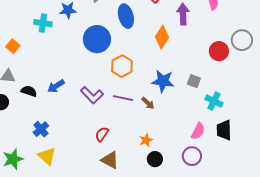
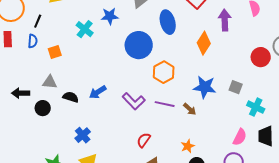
cyan cross: (43, 23) -> (85, 29), turned 30
orange square: (13, 46) -> (55, 52), turned 32

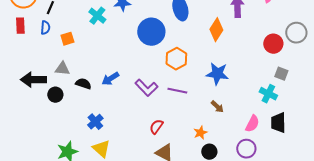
gray square: (236, 87) -> (281, 74), moved
black arrow: (21, 93) -> (33, 80), size x1.4
brown arrow: (190, 109) -> (217, 107), moved

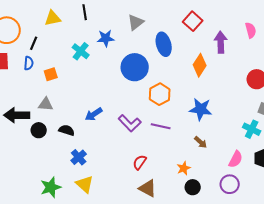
black semicircle: (83, 84) -> (67, 130), moved

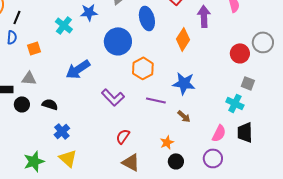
blue arrow: (94, 114) -> (78, 69), moved, size x1.4
purple line: (161, 126) -> (156, 100), moved

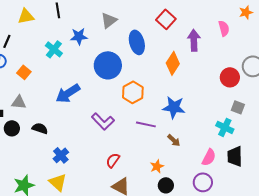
orange square: (34, 48) -> (24, 72), turned -32
blue cross: (62, 131) -> (61, 155), moved

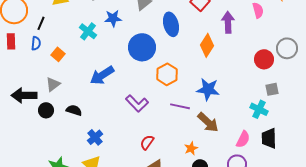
gray triangle: (19, 102) -> (53, 84), turned -42
gray square: (238, 107) -> (272, 89), turned -32
brown arrow: (174, 140) -> (208, 122), size x1.6

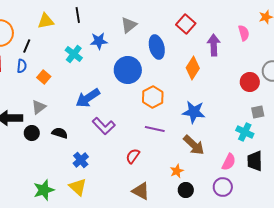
purple L-shape: (137, 103) -> (104, 126), moved
purple line: (180, 106) -> (155, 129), moved
red semicircle: (147, 142) -> (133, 156), moved

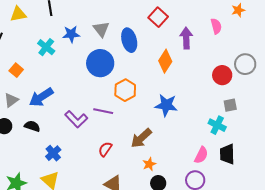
gray triangle: (129, 25) -> (101, 29), moved, turned -30
blue arrow: (88, 98) -> (41, 97), moved
purple line: (155, 129) -> (103, 111), moved
brown arrow: (194, 145) -> (141, 138), moved, turned 95

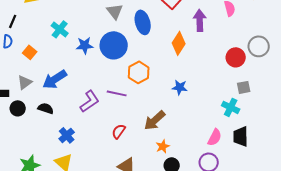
blue star: (71, 34) -> (85, 45), moved
blue star: (166, 105) -> (180, 87), size x0.7
purple L-shape: (76, 119) -> (90, 101), turned -80

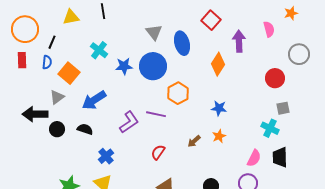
gray circle: (259, 46) -> (299, 54), moved
orange square: (30, 52) -> (69, 73), size x1.5
gray triangle: (25, 82) -> (57, 97), moved
brown arrow: (155, 120) -> (194, 141), size x0.6
orange star: (163, 146) -> (219, 136), moved

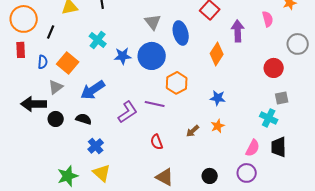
blue semicircle: (47, 62) -> (43, 62), moved
red semicircle: (158, 152) -> (157, 142), turned -56
blue cross: (106, 156) -> (96, 146), moved

